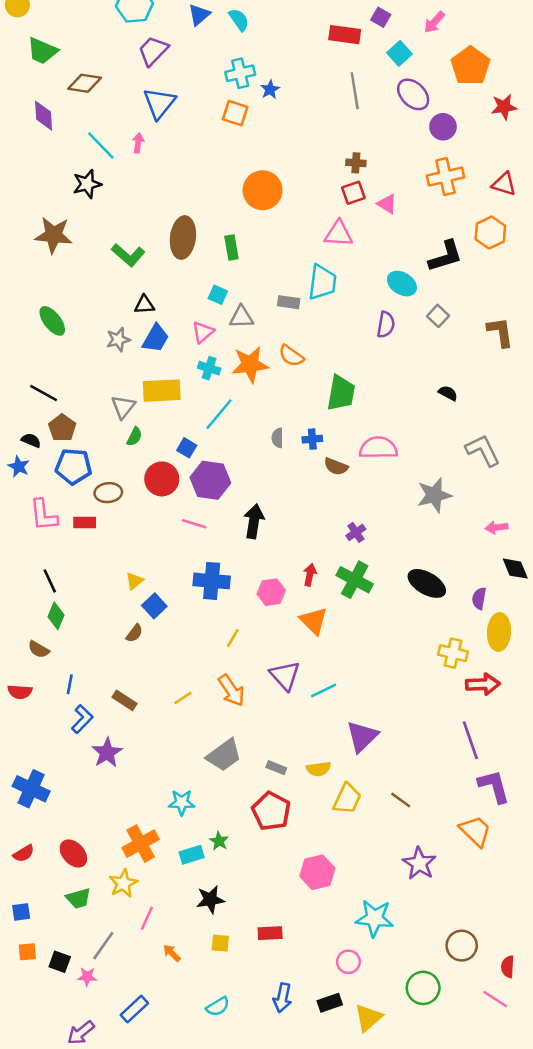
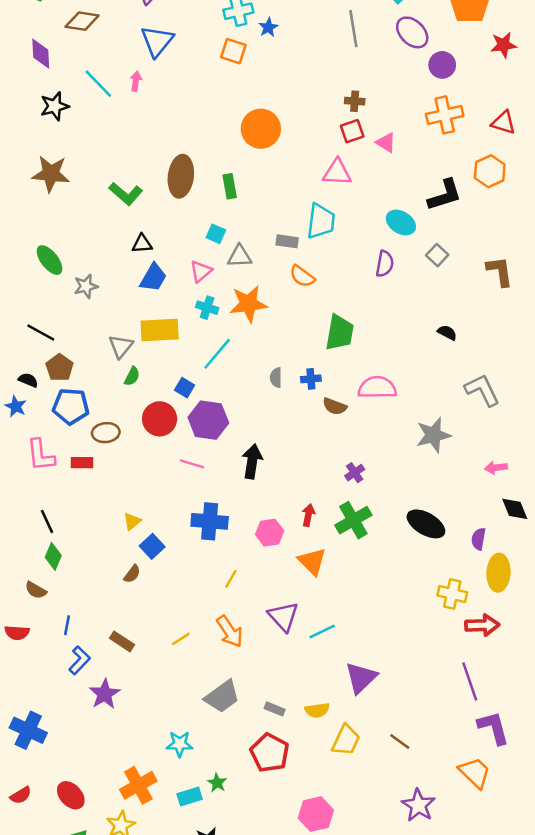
black star: (87, 184) -> (55, 106), moved
gray star: (118, 340) -> (86, 286), moved
orange semicircle: (291, 356) -> (302, 276), moved
green cross: (355, 580) -> (353, 520), turned 32

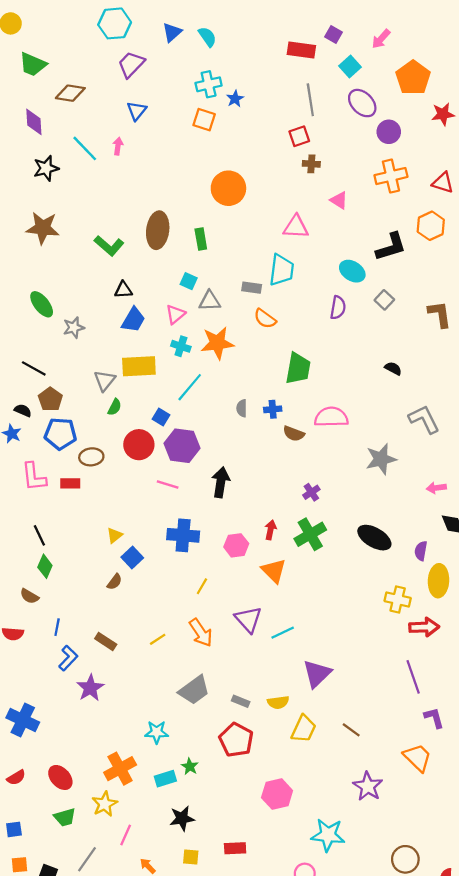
blue triangle: (157, 41) -> (137, 111), size x0.7
red square: (352, 131) -> (299, 136), moved
purple L-shape: (493, 728) -> (434, 718), size x0.7

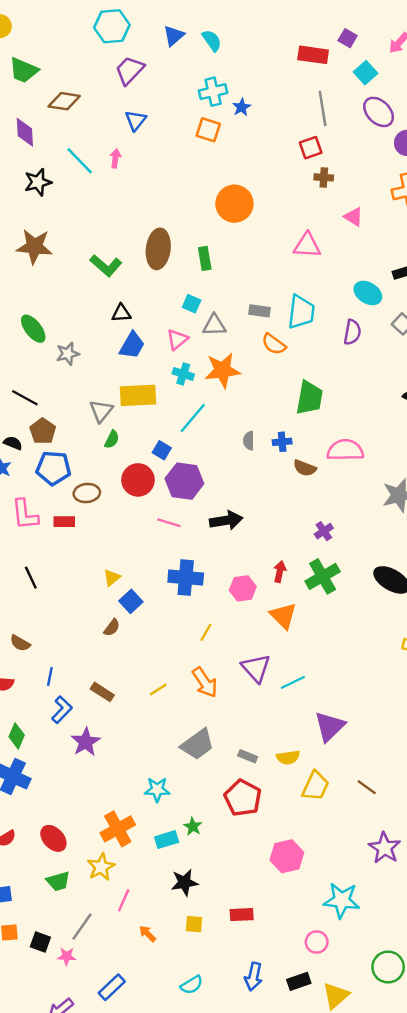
cyan trapezoid: (282, 270) -> (301, 312), moved
black arrow: (221, 482) -> (226, 520), turned 72
green diamond: (45, 566) -> (17, 736), moved

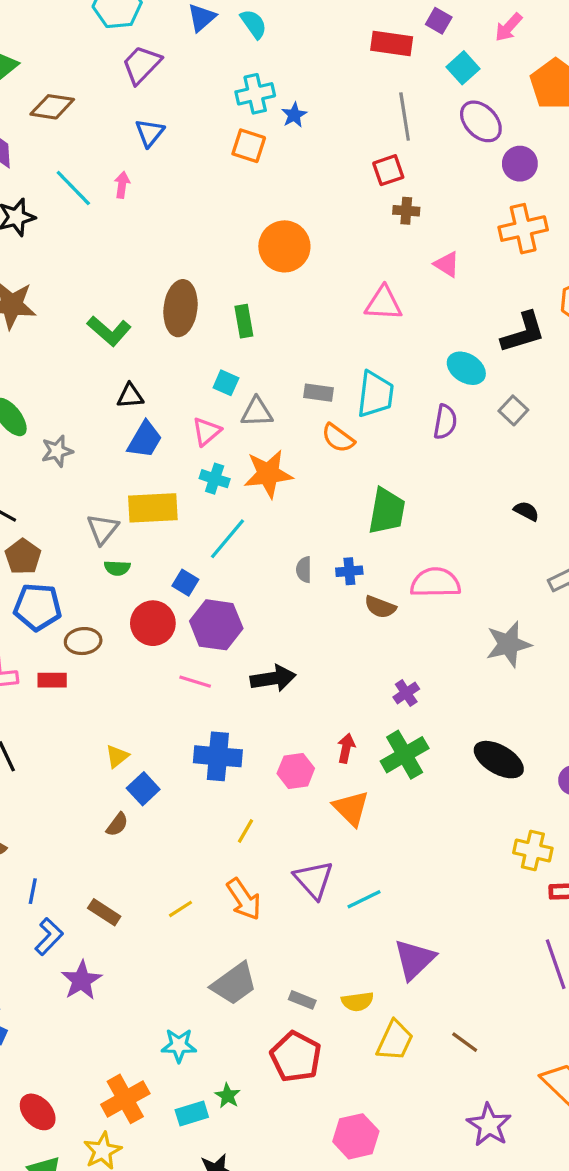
green semicircle: (112, 439) -> (117, 568), turned 66

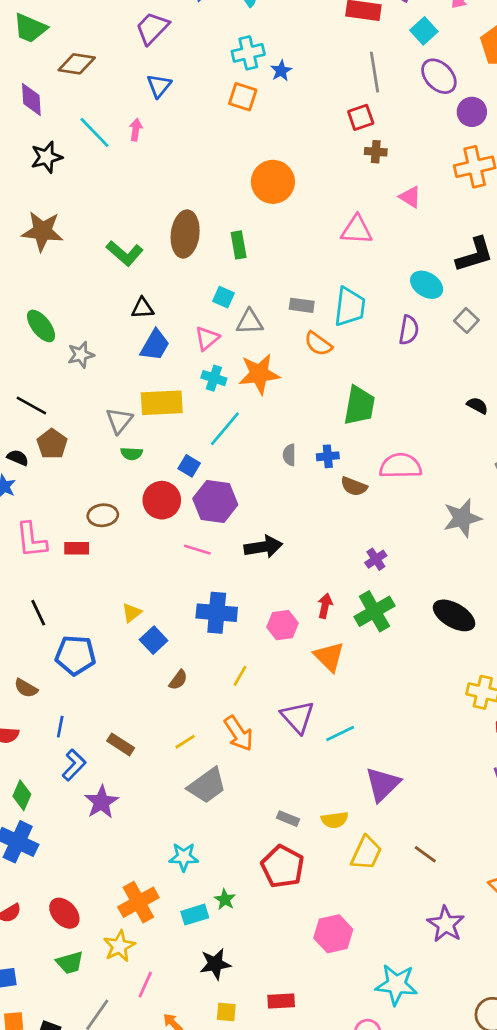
blue pentagon: (38, 607) -> (75, 655), moved
brown semicircle: (117, 825) -> (178, 680), moved
gray trapezoid: (234, 984) -> (207, 786), moved

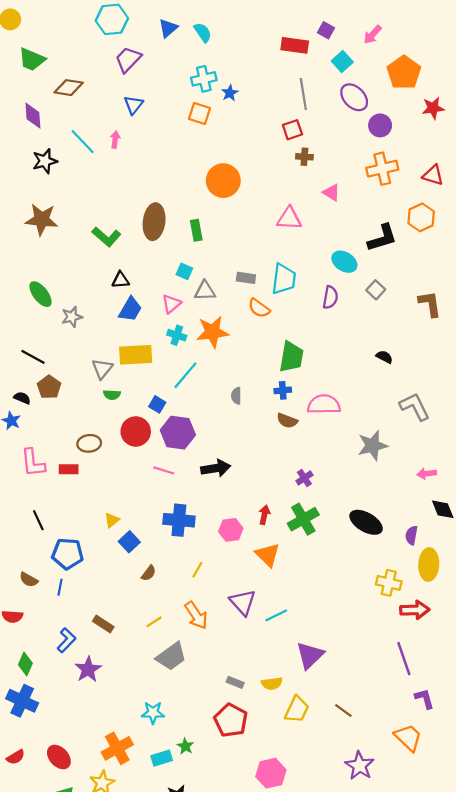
blue cross: (328, 456) -> (283, 390), moved
blue line: (60, 727) -> (60, 587), moved

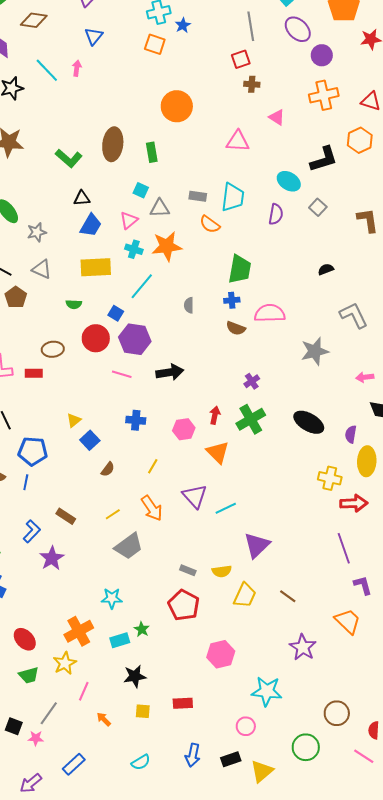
black semicircle: (384, 357) -> (326, 269), turned -49
gray triangle: (102, 369) -> (42, 269), moved, turned -45
blue cross: (179, 520) -> (136, 420), size x0.7

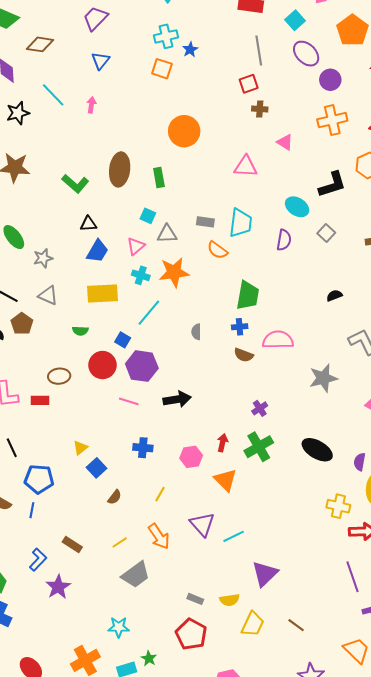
pink arrow: (77, 68) -> (91, 105), moved

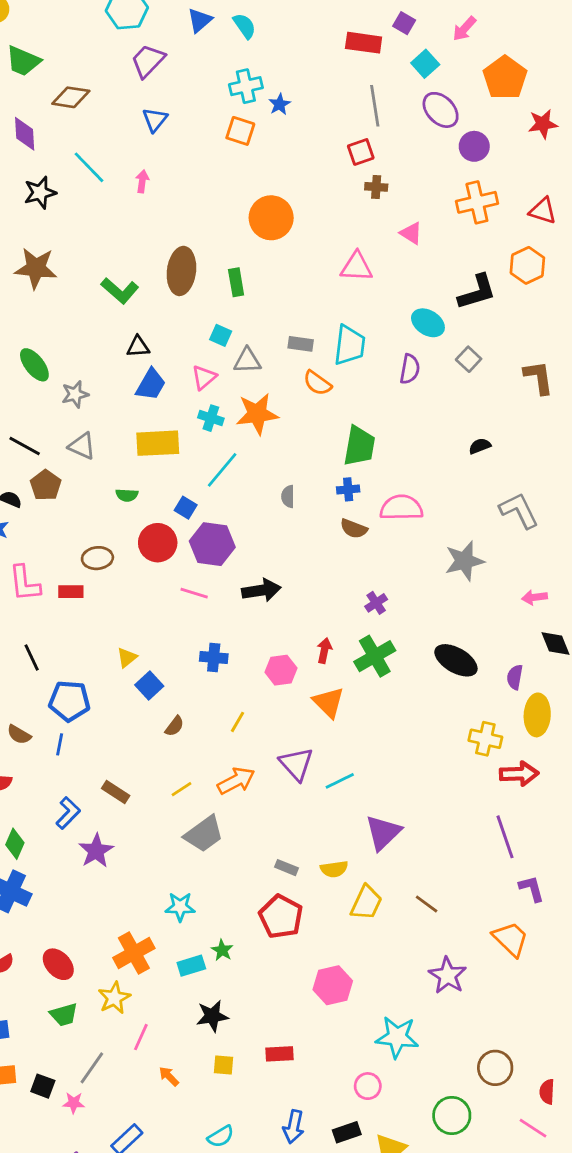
orange arrow: (159, 536) -> (236, 781), turned -84

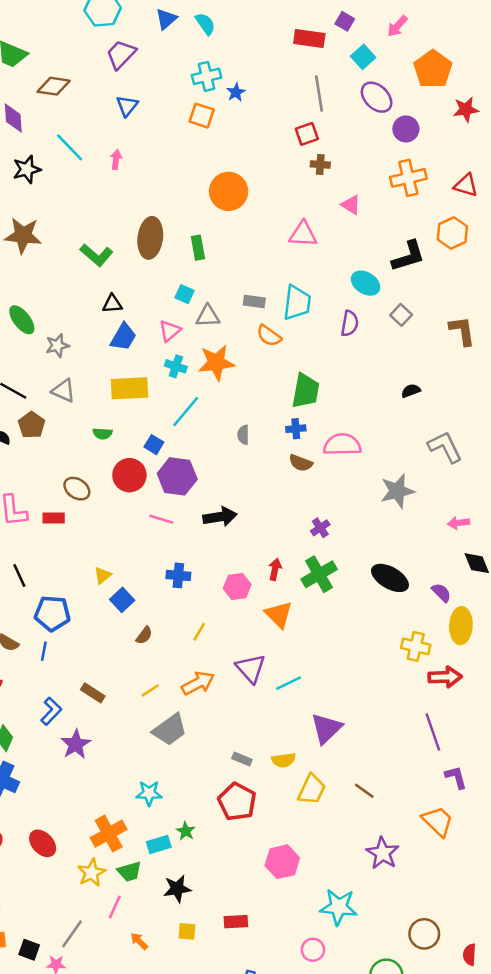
brown ellipse: (97, 558) -> (77, 489), turned 40
purple semicircle: (515, 677) -> (441, 593), turned 125
green trapezoid: (64, 1015) -> (129, 871), moved

